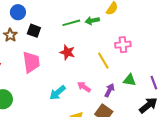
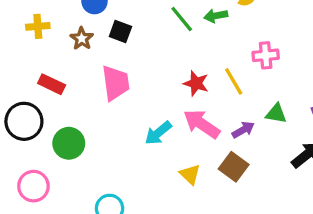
green line: (71, 23) -> (182, 19), turned 66
red star: (67, 52) -> (196, 83), moved
pink arrow: (84, 87) -> (202, 124), size x1.6
purple arrow: (109, 90) -> (243, 130), turned 32

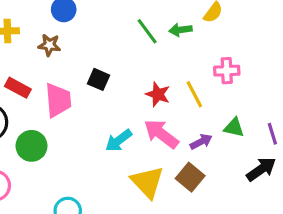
black square: (120, 32) -> (98, 79), moved
brown star: (82, 39) -> (49, 45), turned -30
pink trapezoid: (116, 83) -> (58, 100), moved
yellow triangle: (190, 174) -> (147, 182), size x1.6

